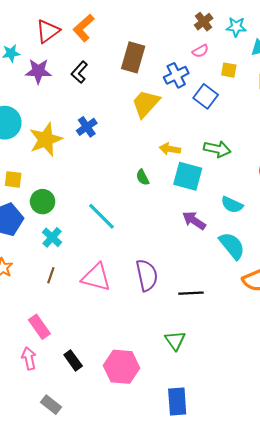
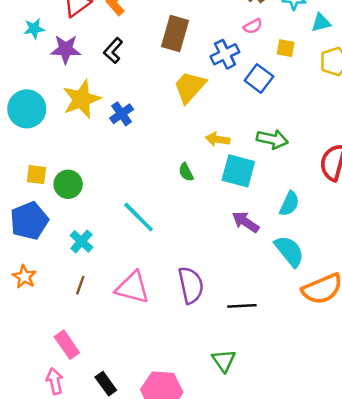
yellow star: (46, 139) -> (81, 99), moved
green circle: (43, 202) -> (68, 184), moved
cyan semicircle: (232, 205) -> (289, 204), turned -90

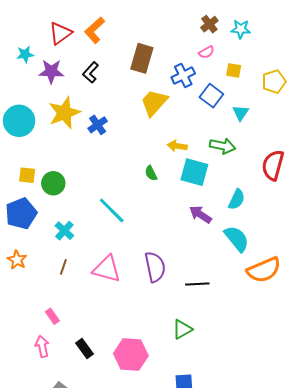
cyan triangle: (321, 23) -> (241, 113), moved, turned -42
pink rectangle: (67, 345) -> (52, 316), size x0.7
green triangle: (224, 361) -> (182, 329), turned 35

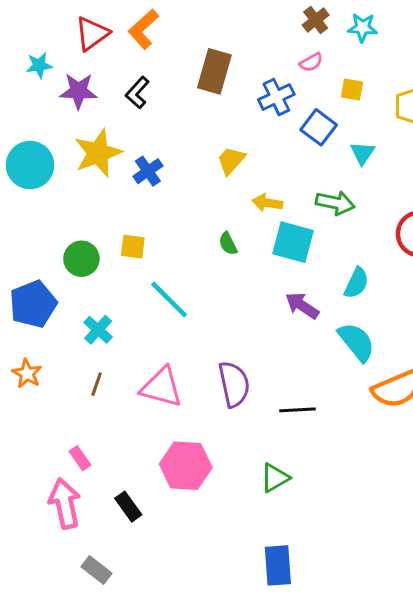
yellow trapezoid: (154, 103) -> (231, 161), moved, size x0.7
yellow square: (27, 175) -> (133, 247), moved
pink arrow: (42, 346) -> (65, 504), size x1.5
pink hexagon: (131, 355) -> (186, 466), moved

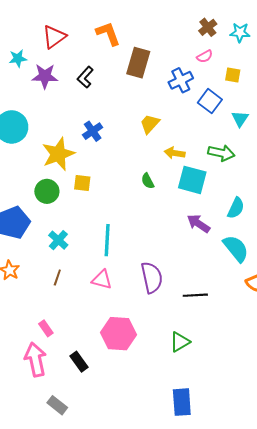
orange L-shape: (143, 29) -> (108, 34), moved, turned 112
yellow star: (98, 153) -> (58, 154), moved
cyan line: (169, 300) -> (107, 240), moved, turned 48
pink triangle: (162, 387) -> (102, 280), size x0.7

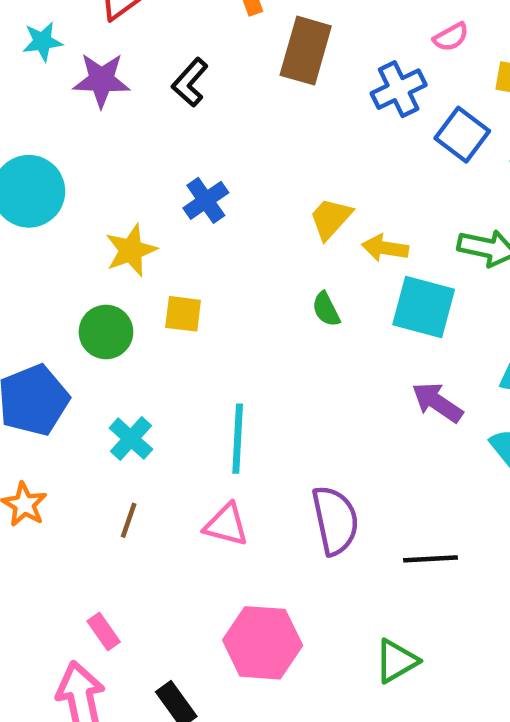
yellow trapezoid: (150, 124) -> (331, 219), moved
yellow star: (58, 154) -> (131, 250), size x0.7

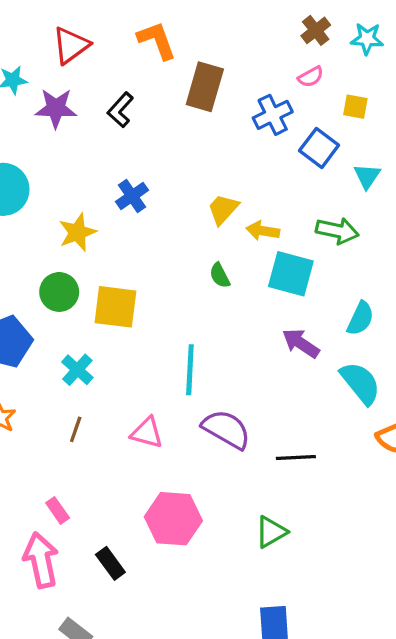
yellow square: (183, 314) -> (115, 307), moved, size x1.6
cyan line: (238, 439) -> (190, 370), moved
purple semicircle: (335, 520) -> (226, 429), turned -48

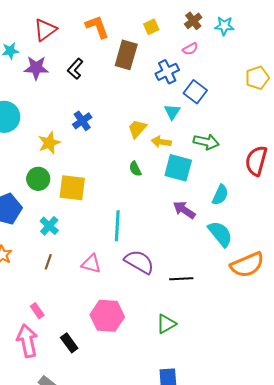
yellow square: (355, 107) -> (151, 27), moved, turned -35
cyan triangle: (367, 176) -> (172, 112), moved

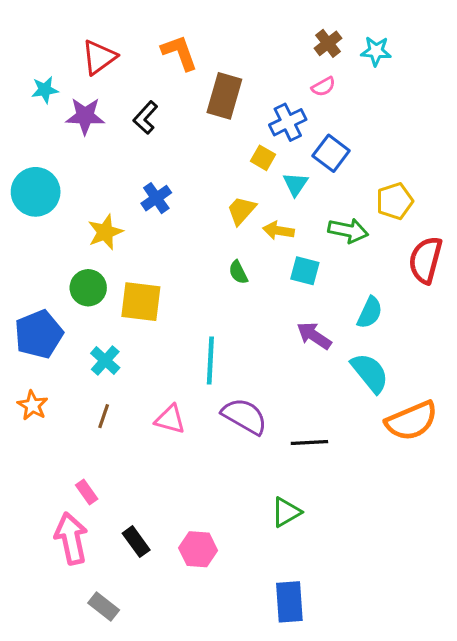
yellow square: (151, 27) -> (263, 158), moved, turned -35
yellow pentagon: (257, 78) -> (395, 201), moved
cyan square: (178, 168) -> (305, 271), size x0.7
pink hexagon: (107, 316) -> (198, 549), moved, size x0.7

